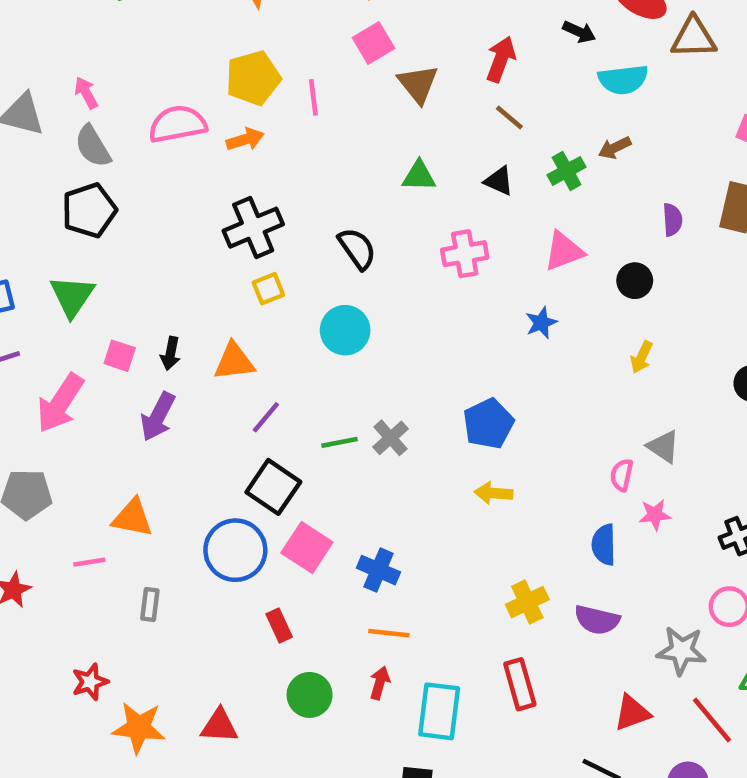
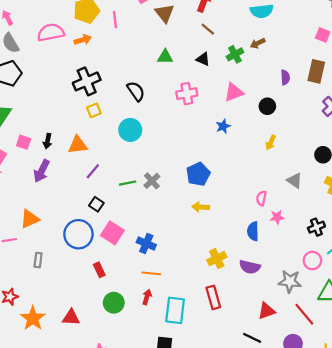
gray triangle: (663, 447) -> (294, 181), moved
black square: (273, 487) -> (96, 204), size x0.6
orange triangle: (133, 518) -> (30, 219), turned -36
orange star: (139, 728) -> (33, 318), turned 30

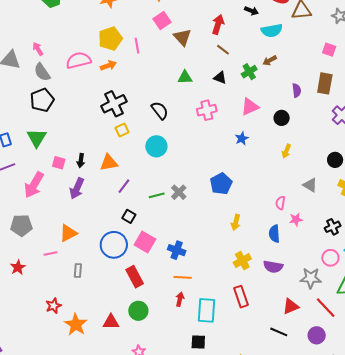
yellow arrow: (201, 207) -> (236, 222), moved, turned -77
red rectangle: (99, 270) -> (135, 277), size x1.5
green circle: (114, 303) -> (138, 311), moved

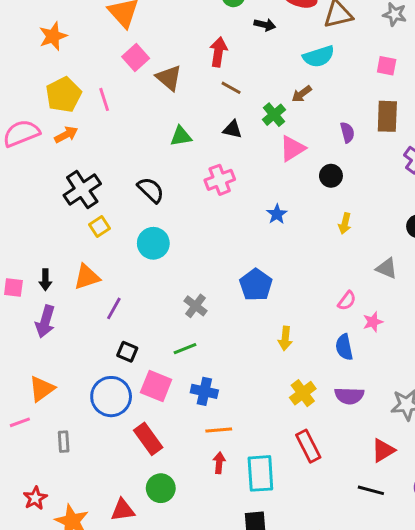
cyan semicircle: (272, 30) -> (319, 56), moved
pink triangle: (250, 107) -> (292, 148), moved
green line: (157, 195) -> (185, 349), moved
pink semicircle: (280, 203) -> (347, 301), turned -144

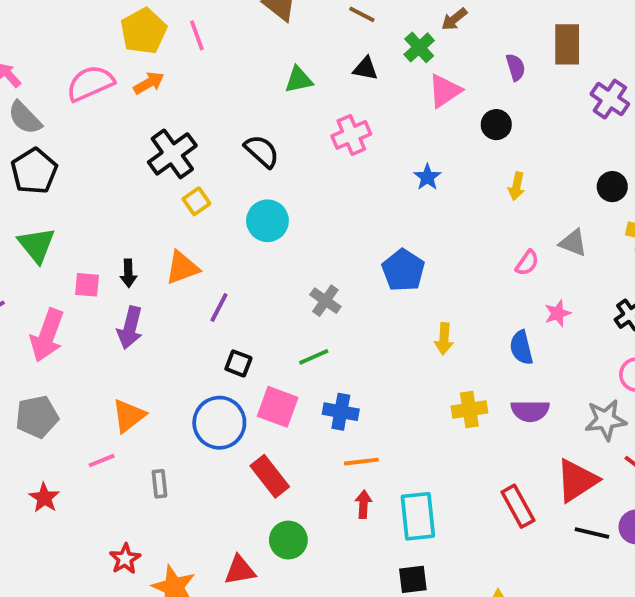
pink semicircle: (347, 301) -> (527, 263), moved
yellow cross: (303, 393) -> (469, 409), turned 30
red rectangle: (308, 446) -> (518, 506), moved
red triangle: (383, 450) -> (577, 480), size x1.4
black line: (371, 490) -> (592, 533), moved

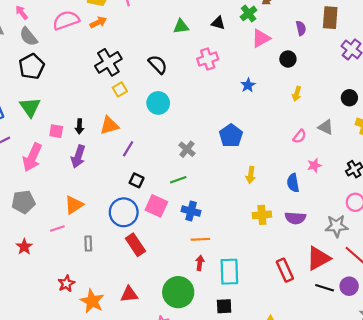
red rectangle: (270, 476) -> (135, 245), moved
green circle: (288, 540) -> (178, 292), moved, size x1.5

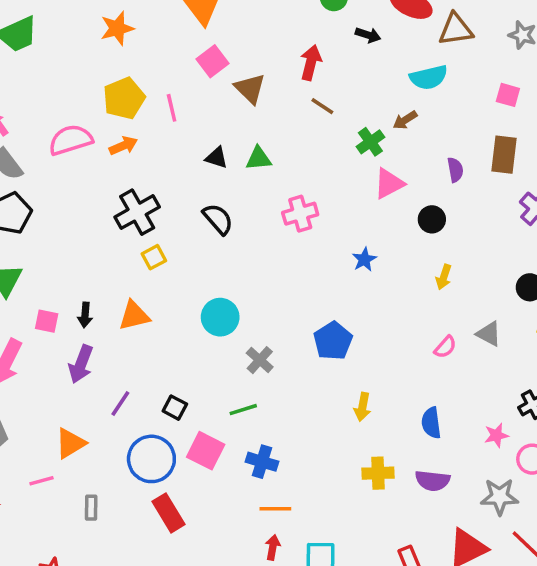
black triangle: (218, 23) -> (217, 158), moved
cyan circle: (158, 103) -> (220, 317), moved
purple line: (128, 149) -> (120, 404), moved
pink star: (314, 165) -> (496, 435), moved

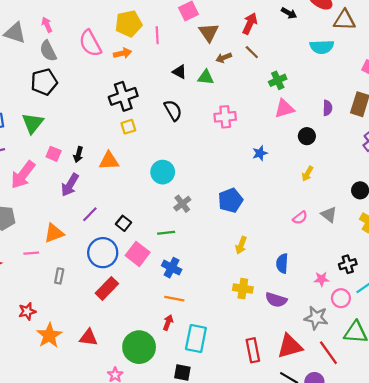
brown arrow: (405, 120) -> (224, 58), moved
pink semicircle: (71, 140) -> (90, 43), turned -112
red rectangle: (168, 513) -> (107, 288), turned 65

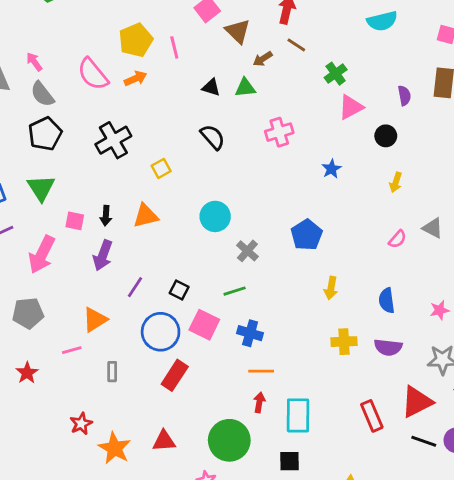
black cross: (123, 96) -> (113, 140), moved

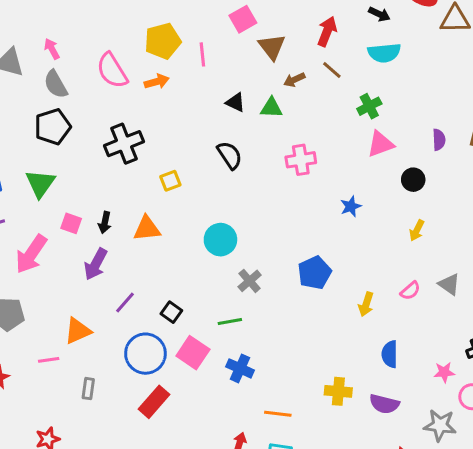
cyan semicircle: (382, 21) -> (384, 53), moved
yellow arrow: (331, 288) -> (366, 304), moved
orange line: (261, 371) -> (278, 414), moved

